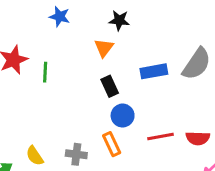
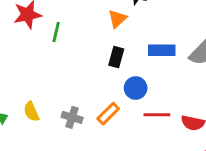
black rectangle: (110, 86) -> (116, 57), turned 30
blue circle: (123, 116) -> (136, 88), moved
orange rectangle: (112, 144) -> (108, 114), turned 60

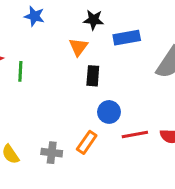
blue rectangle: (162, 50) -> (127, 38), moved
black rectangle: (116, 57) -> (93, 76), moved

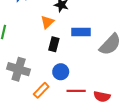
blue rectangle: (127, 38) -> (81, 32), moved
gray cross: (52, 153) -> (19, 69), moved, size x1.5

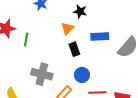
black rectangle: (54, 44) -> (74, 49), turned -32

